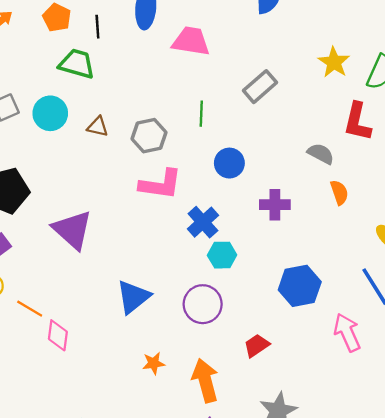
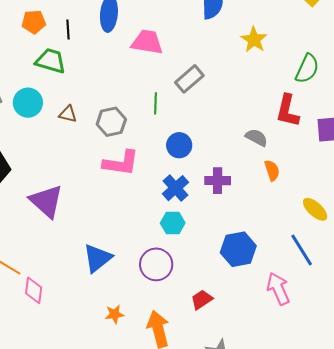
orange pentagon: (57, 18) -> (34, 22), turned -30
yellow star: (334, 62) -> (254, 40), moved
gray rectangle: (260, 87) -> (189, 79), moved
blue cross: (203, 222) -> (176, 188), moved

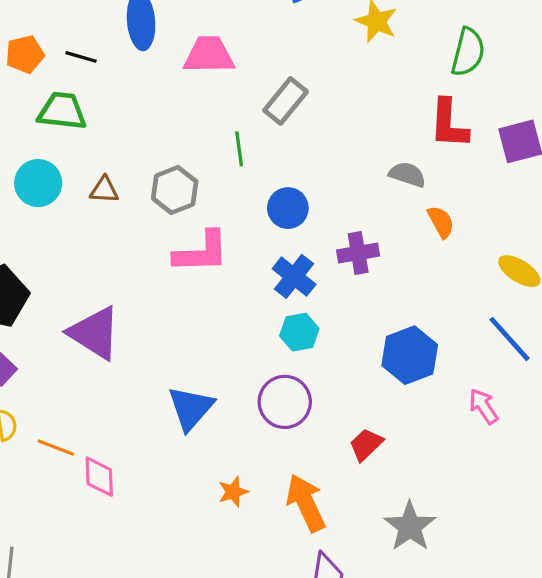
black line: (68, 30) -> (81, 57), turned -60
pink arrow: (278, 289) -> (484, 406), size x0.7

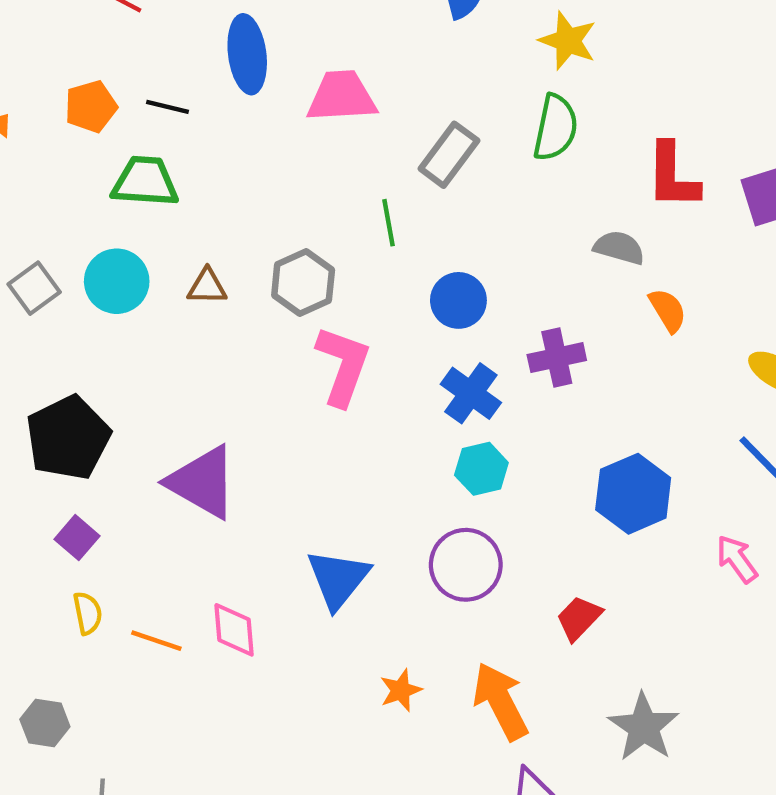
green semicircle: (468, 52) -> (556, 128), moved
pink L-shape: (201, 252) -> (343, 366), turned -66
pink diamond: (99, 477) -> (234, 630), moved

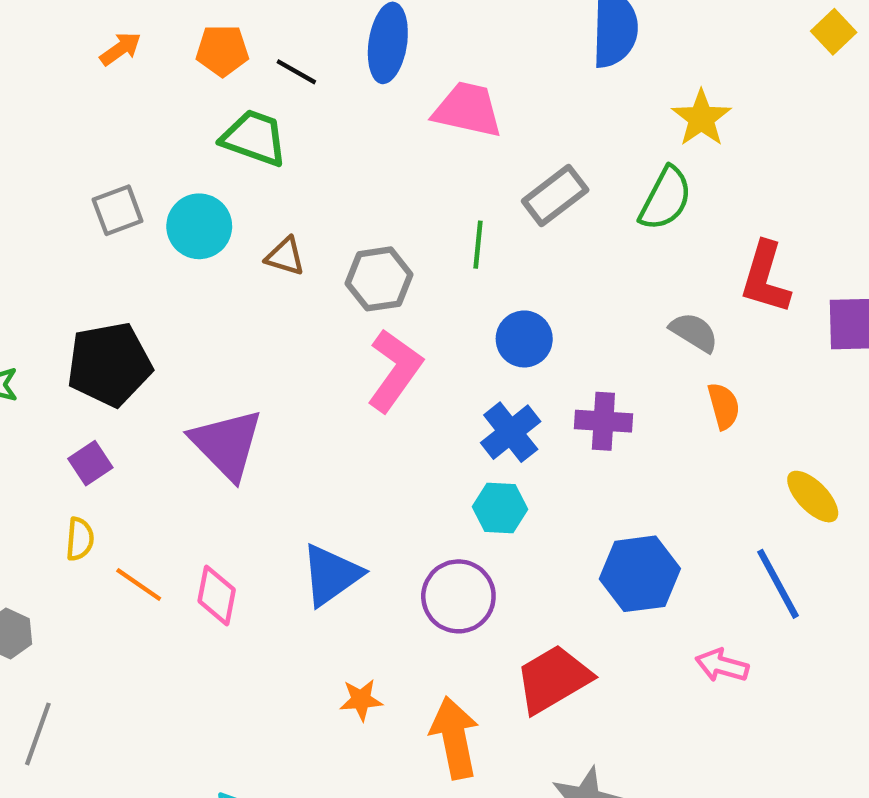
pink arrow: (737, 559) -> (722, 665), turned -54
red trapezoid: (579, 618) -> (553, 679), size x1.6

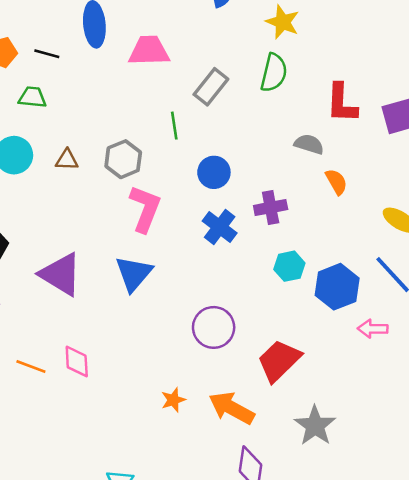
green trapezoid: (254, 138) -> (32, 97), size x0.7
cyan hexagon: (500, 508) -> (289, 266), moved
blue hexagon: (640, 574) -> (337, 287), moved
blue triangle: (331, 575) -> (134, 274), moved
orange arrow: (455, 738) -> (232, 408), turned -36

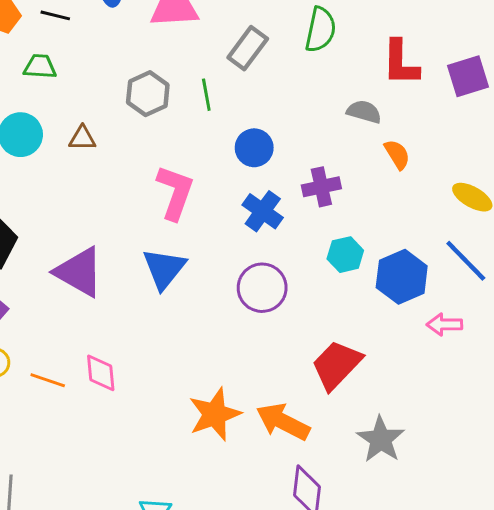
gray hexagon: (123, 159) -> (148, 94), moved
purple circle: (214, 327) -> (262, 288), moved
orange star: (173, 400) -> (215, 414), size x1.8

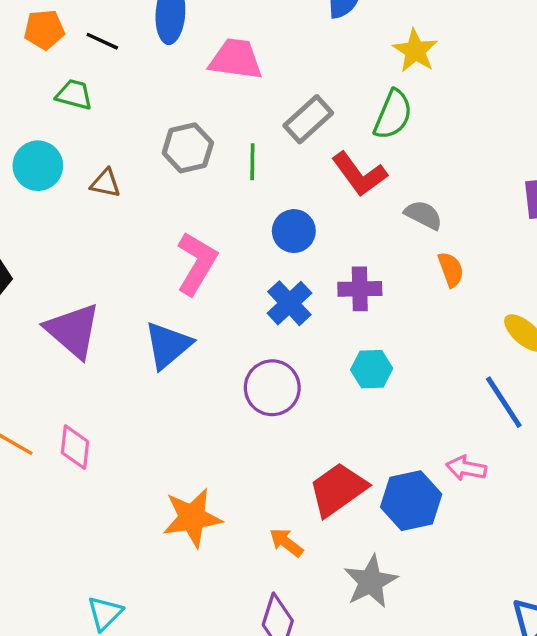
red L-shape: (401, 63) -> (359, 174), moved, turned -48
blue hexagon: (402, 277) -> (411, 501), moved
orange arrow: (283, 422) -> (286, 542), moved, size x0.6

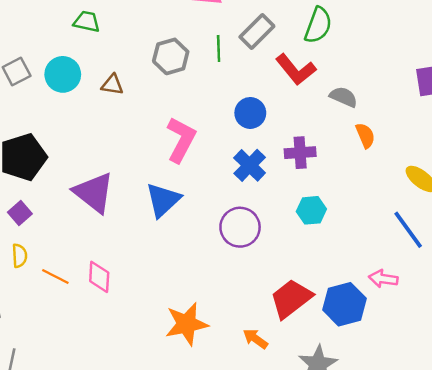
green line: (252, 162) -> (219, 48), moved

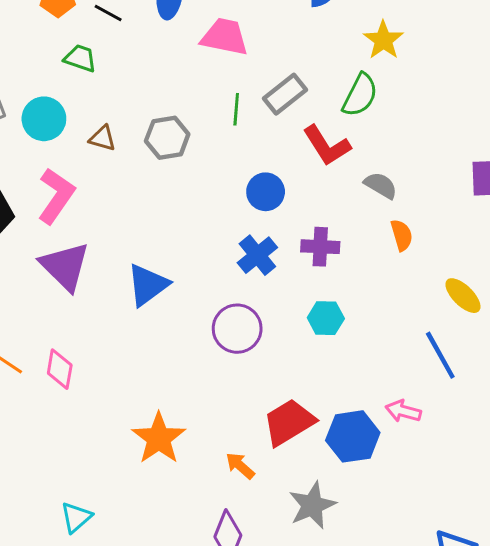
gray hexagon: (171, 56) -> (167, 138), moved
pink L-shape: (181, 140) -> (56, 196), moved
orange star: (186, 324) -> (159, 438), turned -30

